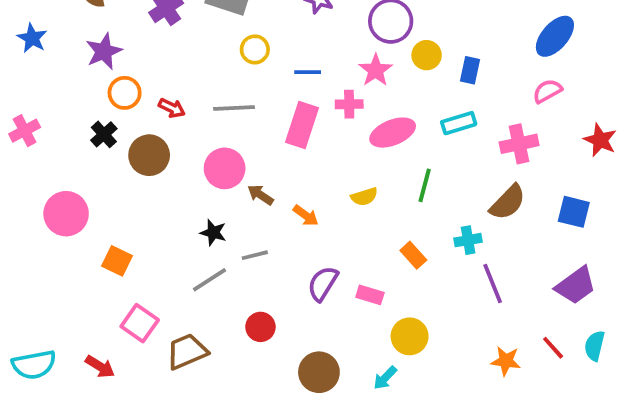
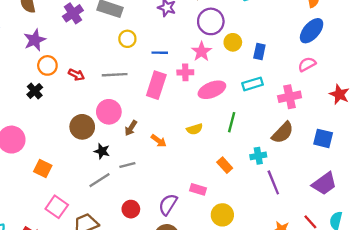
brown circle: (149, 155) -> (82, 127), moved
brown arrow: (260, 195) -> (131, 128), turned -91
purple semicircle: (323, 284) -> (168, 204), moved

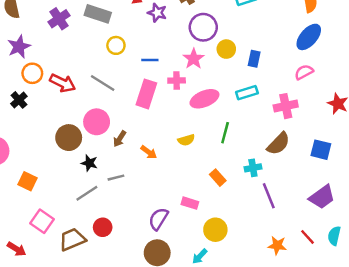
red arrow: (76, 75) -> (63, 83), size x1.5
gray line: (115, 75) -> (103, 83), turned 35
red circle: (131, 209) -> (103, 227), moved

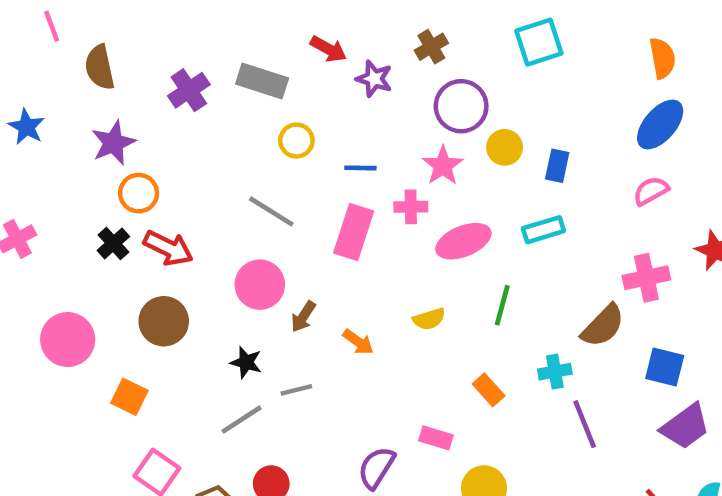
red arrow: (63, 83) -> (168, 248), moved
pink cross: (286, 106) -> (646, 278), moved
brown circle: (69, 138) -> (164, 321), moved
blue square: (321, 150) -> (665, 367), moved

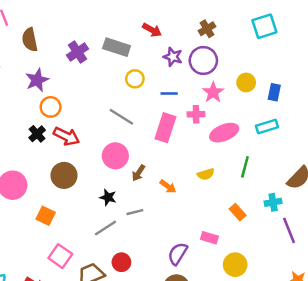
purple star: (374, 79) -> (173, 57), moved
purple circle: (461, 106) -> (203, 60), moved

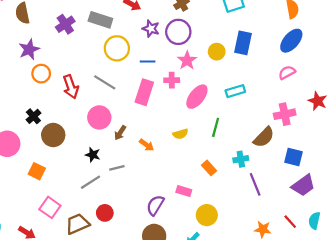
yellow circle: (135, 79) -> (117, 48), size x1.5
blue rectangle: (274, 92) -> (243, 43), moved, size x1.5
pink ellipse: (224, 133) -> (197, 97), turned -30
black cross: (37, 134) -> (33, 116), moved
red arrow: (66, 136) -> (71, 87), moved, turned 45

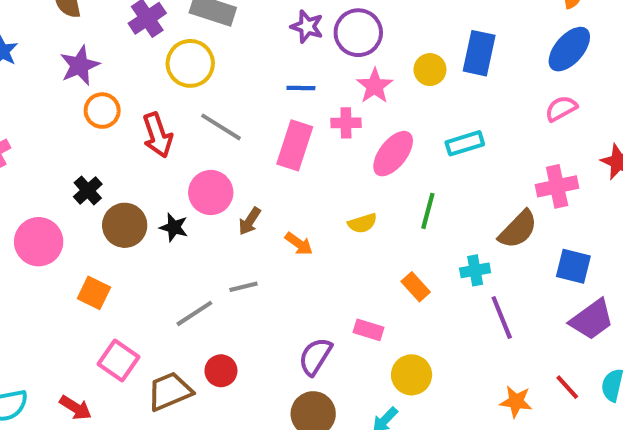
yellow circle: (117, 48) -> (190, 63), moved
black star: (93, 155) -> (174, 227), moved

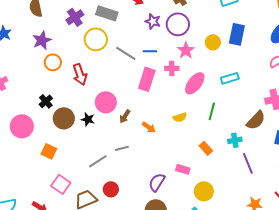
gray line: (221, 127) -> (126, 53), moved

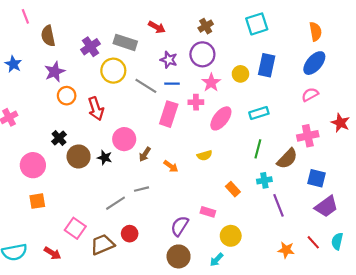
purple star: (153, 21) -> (169, 60), moved
green line: (212, 111) -> (258, 149), moved
orange square: (49, 151) -> (37, 201), moved, turned -35

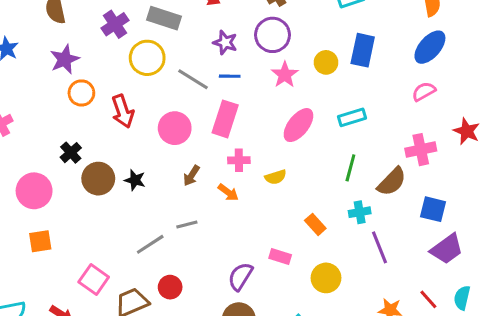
pink cross: (196, 102) -> (239, 160), moved
pink circle: (124, 139) -> (175, 128), moved
yellow circle: (231, 236) -> (326, 278), moved

